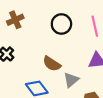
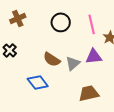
gray triangle: (71, 80) -> (73, 63), moved

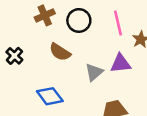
brown cross: (18, 18) -> (45, 15), moved
brown semicircle: (52, 59) -> (60, 52), moved

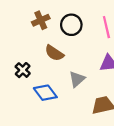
black cross: (14, 56) -> (23, 70), moved
gray triangle: (94, 72) -> (77, 79), moved

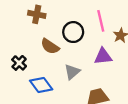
brown cross: (41, 20) -> (37, 14), turned 35
black circle: (71, 25) -> (73, 32), moved

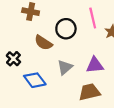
purple triangle: (103, 56) -> (95, 65), moved

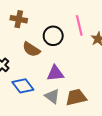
purple triangle: (95, 65) -> (55, 73), moved
gray triangle: (65, 67) -> (52, 96), moved, turned -42

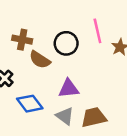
brown cross: (19, 19) -> (22, 40), moved

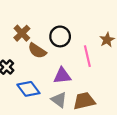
pink line: (97, 31) -> (87, 56), moved
brown cross: (22, 40) -> (22, 33), turned 35

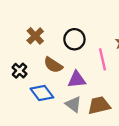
brown semicircle: (37, 51) -> (53, 65), moved

